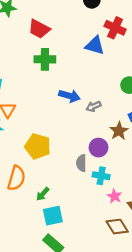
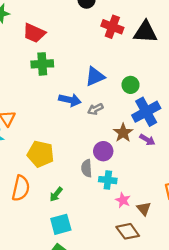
blue triangle: (95, 45) -> (95, 77), moved, turned -36
green arrow: (43, 194) -> (56, 194), moved

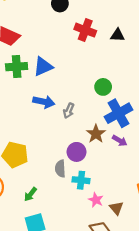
black triangle: (145, 32) -> (118, 35), size x0.6
blue triangle: (95, 77) -> (43, 67), moved
gray arrow: (95, 109) -> (69, 111), turned -40

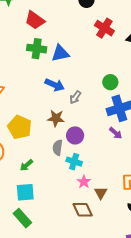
brown star: (96, 134) -> (56, 118), moved, turned 30

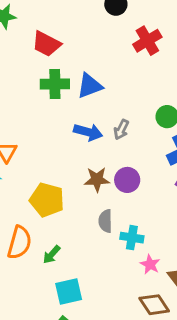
red cross: (104, 28) -> (147, 41), turned 36
gray arrow: (75, 97) -> (121, 130), moved
purple circle: (75, 135) -> (127, 180), moved
green arrow: (26, 165) -> (52, 255), moved

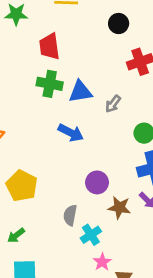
red trapezoid: (46, 44) -> (49, 46), turned 44
gray arrow: (121, 130) -> (113, 104), moved
brown star: (97, 179) -> (119, 208), moved
cyan cross: (132, 238) -> (91, 235), turned 36

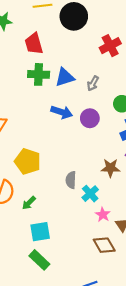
black circle: (119, 23) -> (74, 16), moved, size x1.6
purple circle: (97, 182) -> (90, 118), moved

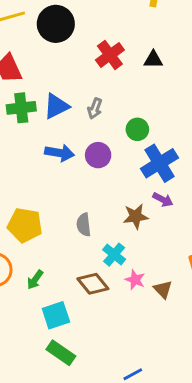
gray semicircle: (71, 180) -> (84, 225), moved
brown diamond: (104, 245) -> (93, 284), moved

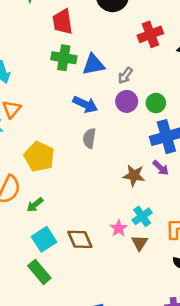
purple circle: (98, 155) -> (127, 101), moved
gray semicircle: (84, 225) -> (89, 138), moved
cyan cross: (114, 255) -> (142, 216), moved
brown diamond: (93, 284) -> (80, 239), moved
cyan square: (56, 315) -> (44, 239), turned -30

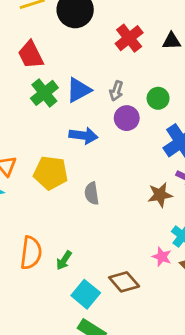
green cross: (64, 58) -> (44, 93), turned -30
green circle: (156, 103) -> (158, 98), moved
gray semicircle: (89, 138) -> (92, 193), moved
yellow pentagon: (39, 157) -> (51, 173), moved

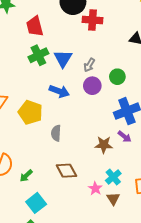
red cross: (129, 38) -> (93, 20), moved, turned 30
blue triangle: (79, 90) -> (63, 59), turned -42
brown diamond: (124, 282) -> (66, 171), moved

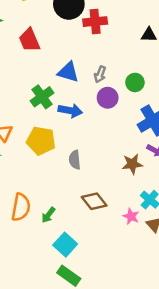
green cross: (38, 55) -> (42, 97), moved
blue triangle: (63, 59) -> (68, 72), turned -36

